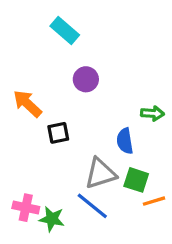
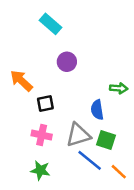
orange line: (154, 201) -> (119, 172), moved, turned 60
blue line: (92, 206) -> (90, 160), moved
pink cross: (26, 208) -> (42, 135), moved

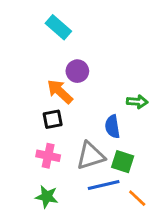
orange arrow: (21, 81) -> (60, 92), moved
blue line: (90, 160) -> (104, 185), turned -52

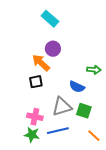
cyan rectangle: (58, 27) -> (50, 19), moved
blue semicircle: (112, 127) -> (77, 87), turned -56
pink cross: (48, 156) -> (35, 117), moved
blue line: (104, 185) -> (58, 131), moved

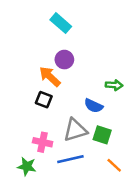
black square: (36, 82) -> (44, 100), turned 32
green star: (32, 135) -> (27, 166), moved

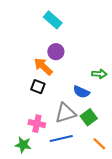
green square: (102, 135) -> (89, 117), turned 35

